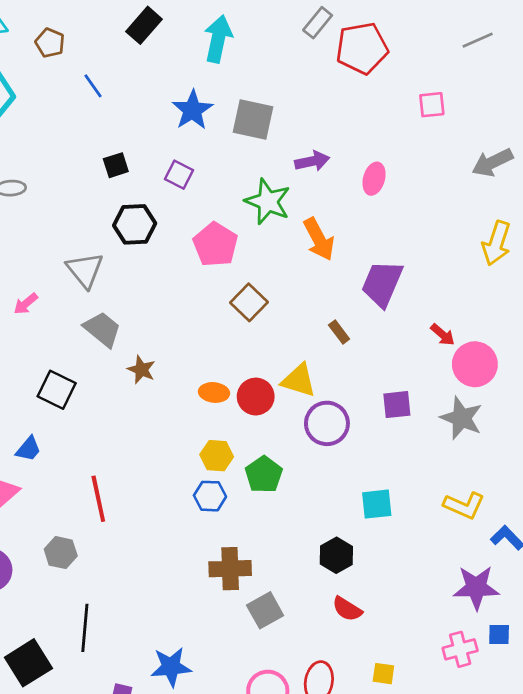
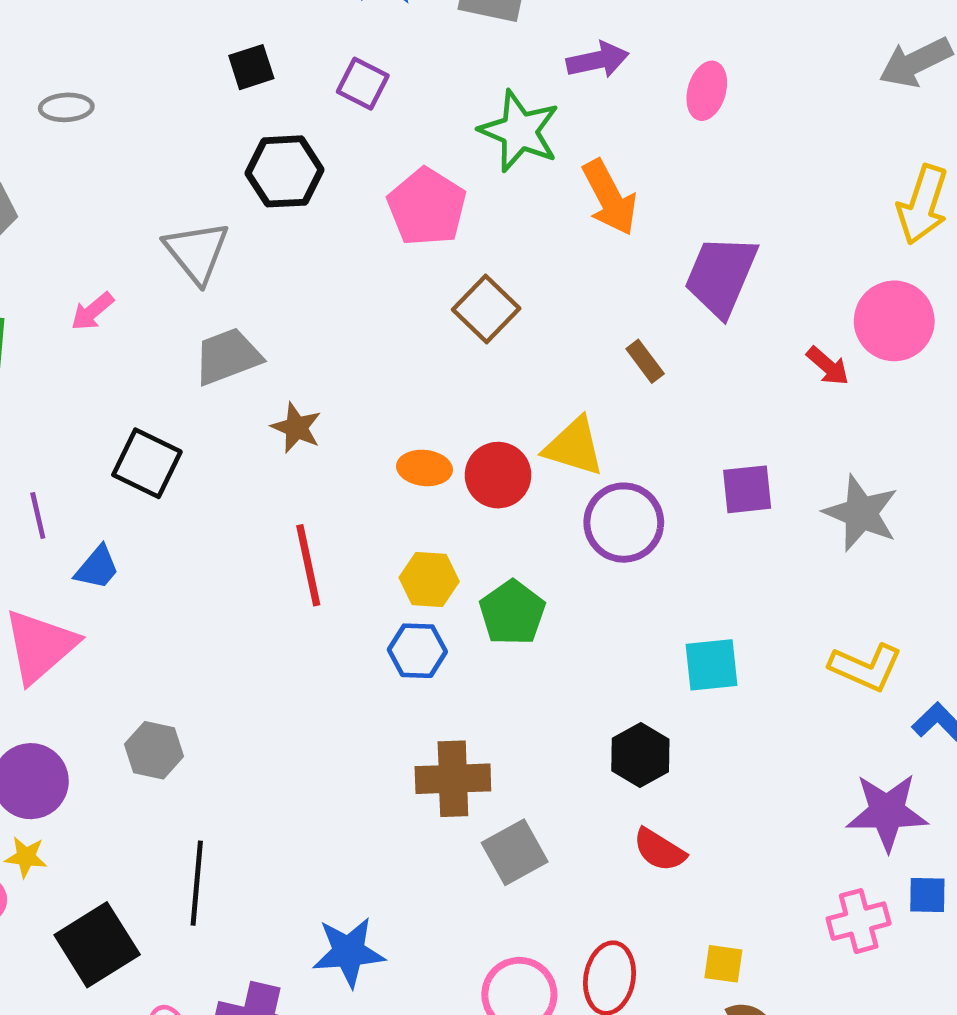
gray trapezoid: (102, 329) -> (228, 356), turned -60
pink circle: (475, 364) -> (894, 321), moved
red line: (98, 499) -> (308, 565), moved

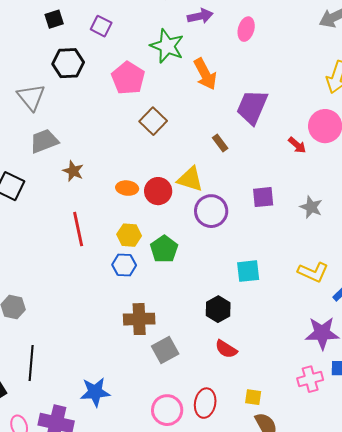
gray star: (861, 513) -> (311, 207), size x0.7

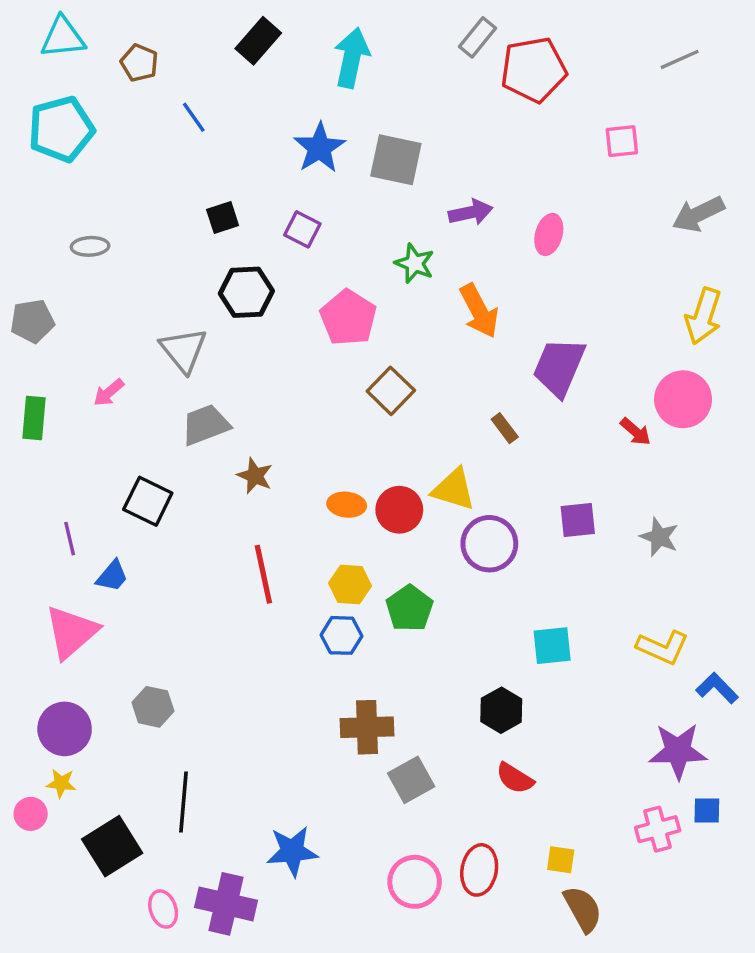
green star: (167, 46) -> (415, 263), size x0.7

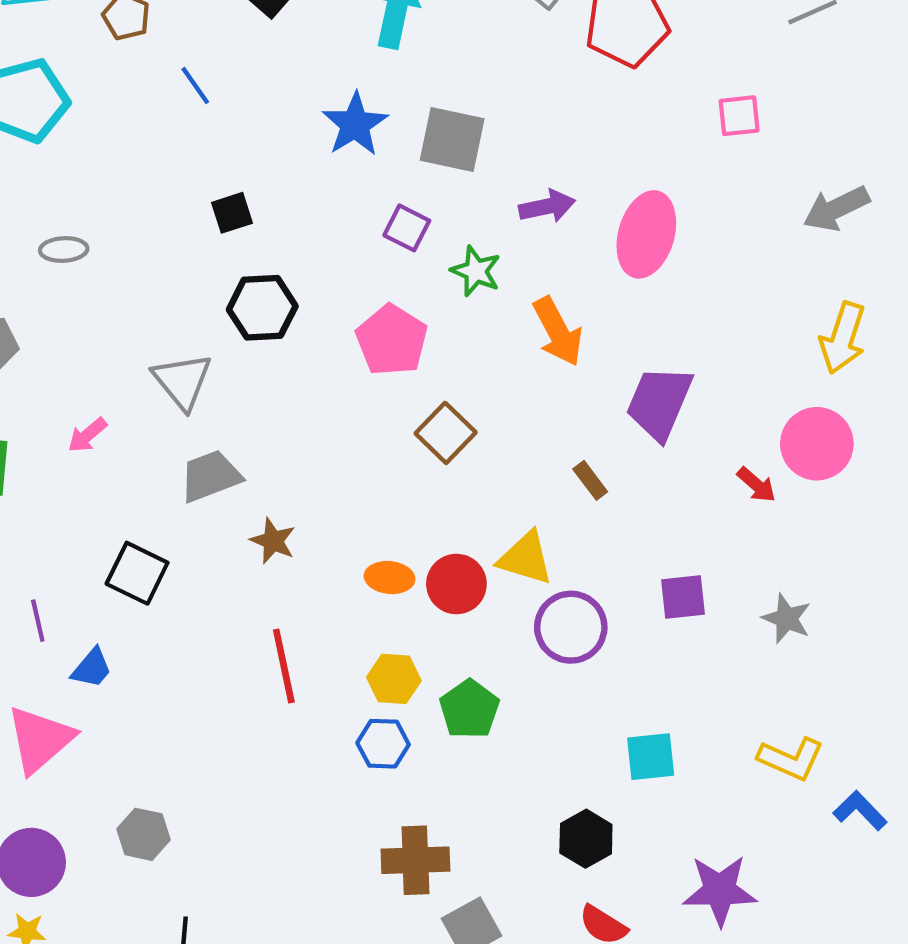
purple square: (302, 229) -> (407, 228), moved
pink ellipse: (549, 234) -> (646, 234), size x1.6
purple star: (678, 751) -> (720, 890), moved

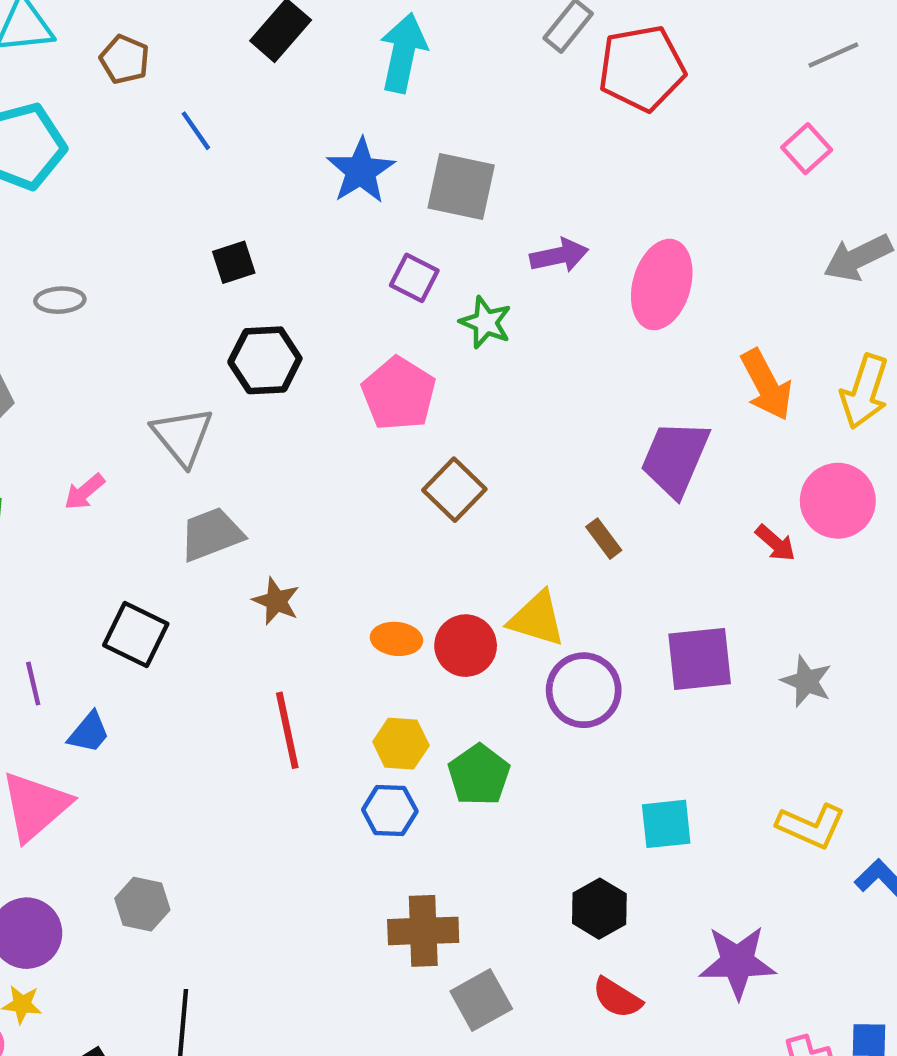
pink square: (739, 116) -> (807, 149), moved, turned -36
orange arrow: (558, 332) -> (766, 385), moved
purple square: (683, 597) -> (700, 659), size x1.4

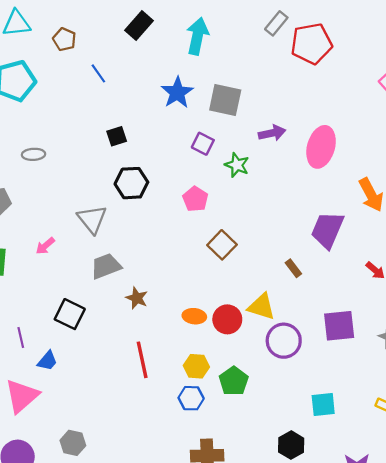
pink pentagon: (399, 394) -> (195, 199), size x0.7

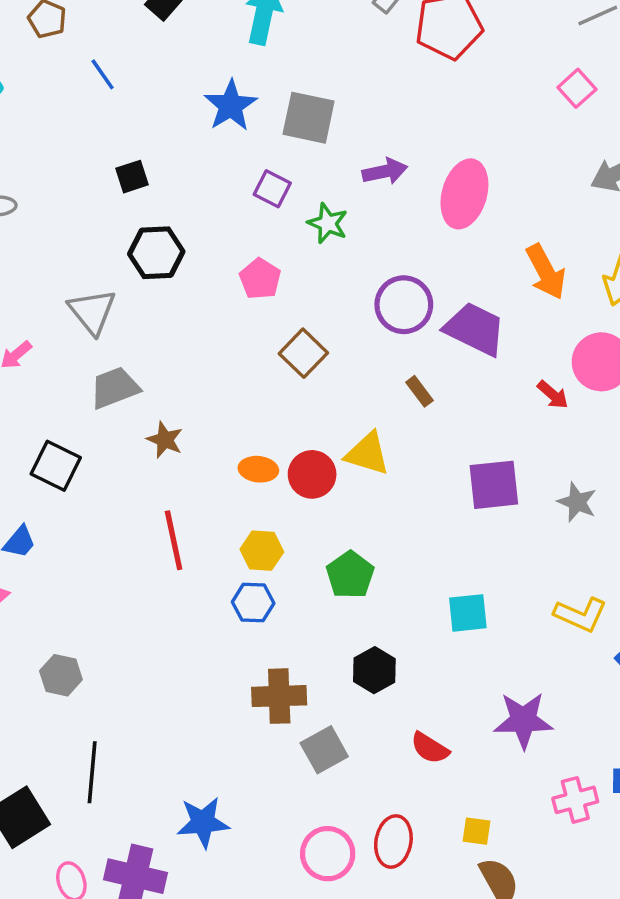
purple trapezoid: (327, 230) -> (475, 329), turned 93
purple circle: (284, 341) -> (404, 305), moved
green pentagon: (234, 381) -> (350, 575), moved
black hexagon: (291, 445) -> (374, 670), moved

